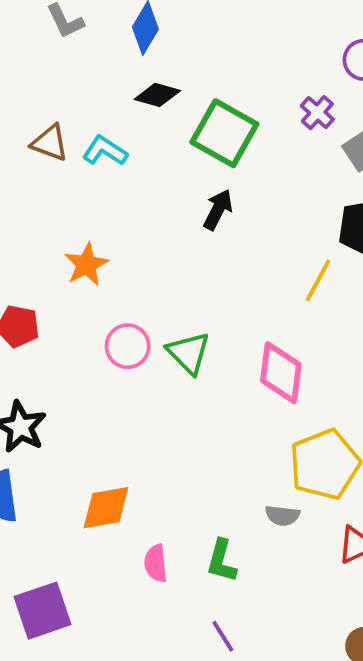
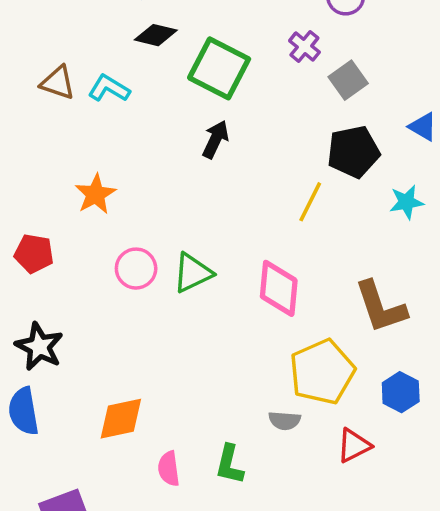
green triangle: (189, 353) -> (193, 273), turned 51

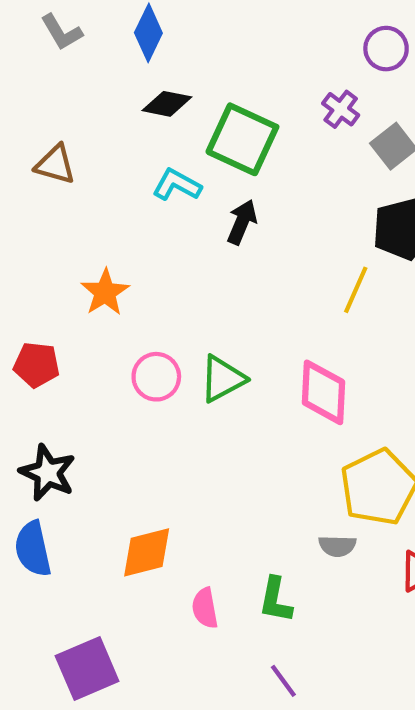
cyan L-shape: (109, 88) -> (177, 185), moved

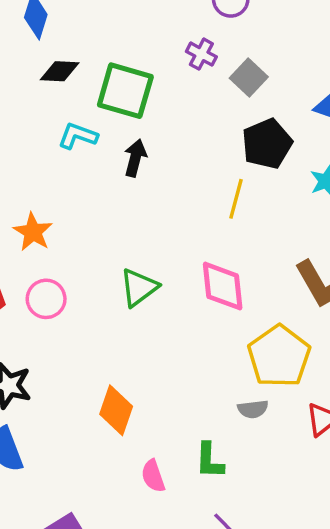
pink circle: (156, 377) -> (46, 299), moved
orange diamond: (147, 552) -> (116, 410), moved, turned -48

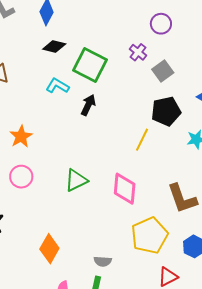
gray semicircle: (253, 409) -> (103, 261), moved

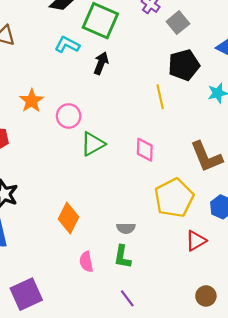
yellow line: (142, 140) -> (160, 97), turned -35
pink circle: (21, 177) -> (69, 116), moved
pink diamond: (125, 189) -> (145, 150), size x0.7

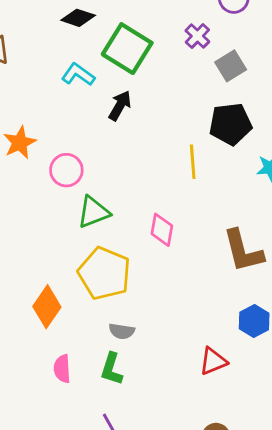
yellow pentagon: (174, 198) -> (104, 273), moved, turned -30

